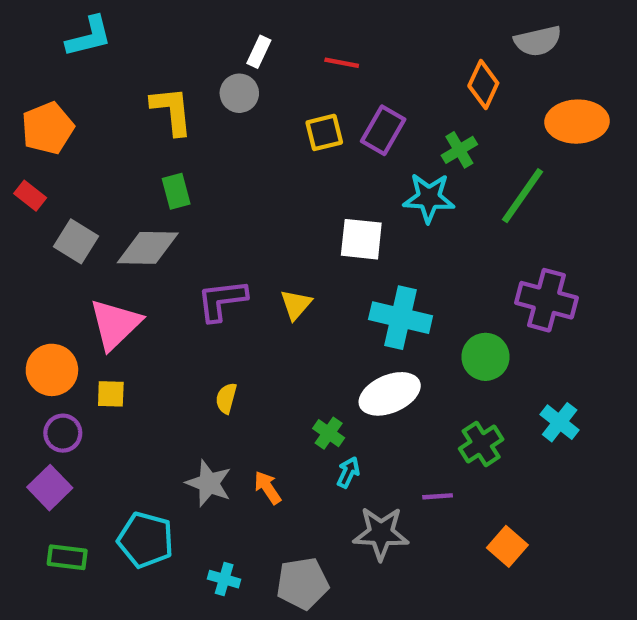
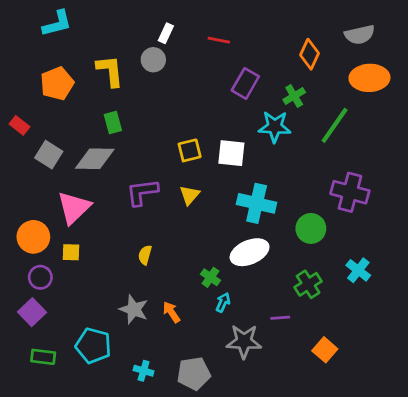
gray semicircle: (538, 41) -> (360, 35), moved
orange pentagon: (48, 128) -> (57, 83), moved
yellow square: (324, 132) -> (190, 150), moved

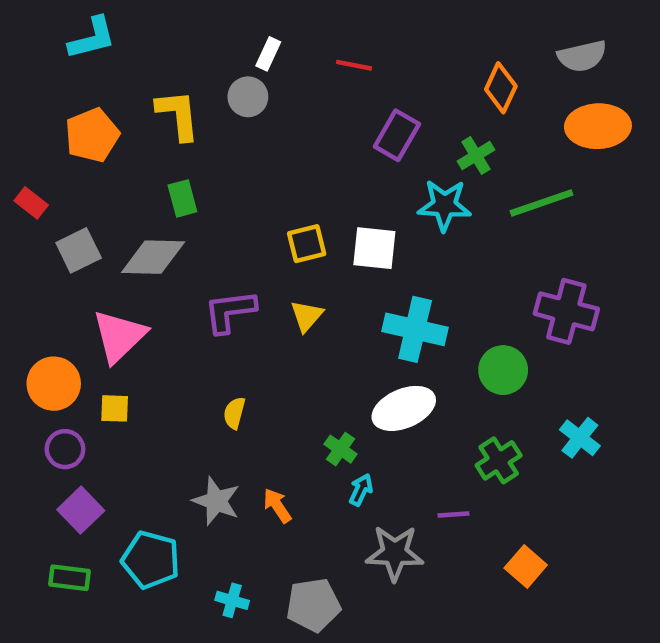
green line: (335, 125) -> (541, 203), turned 36
gray square: (49, 155) -> (79, 250), turned 32
purple square: (32, 312) -> (81, 510), moved

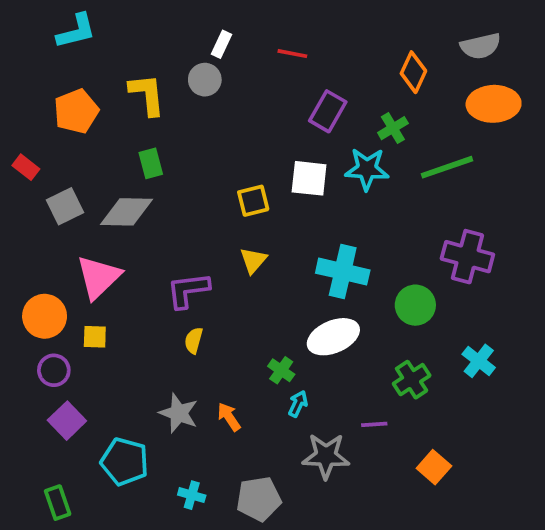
white square: (374, 248) -> (309, 178), moved
purple L-shape: (230, 311) -> (188, 290), moved
green rectangle: (70, 578) -> (58, 503), moved, turned 64

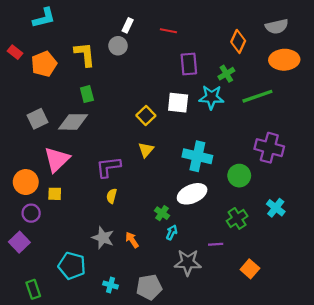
purple rectangle: (328, 111) -> (189, 64), turned -35
red rectangle: (26, 167) -> (15, 52), moved
yellow square: (253, 201) -> (146, 115), turned -30
purple square: (67, 421) -> (19, 242), moved

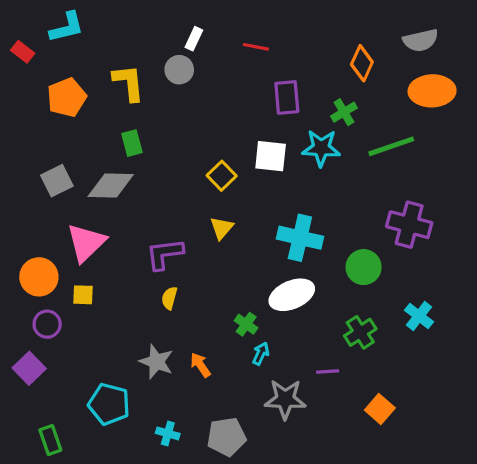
red rectangle: (15, 52) -> (23, 52), moved

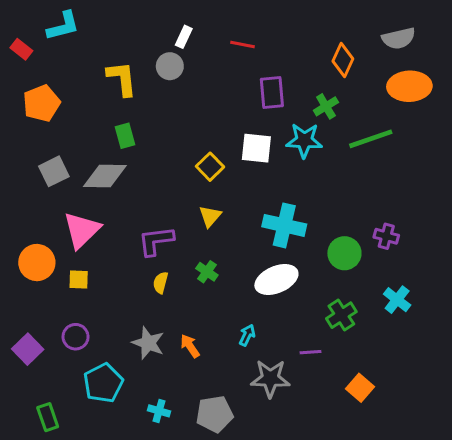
orange pentagon: (67, 97) -> (42, 103), moved
purple cross: (409, 225) -> (386, 236), moved, size x0.6
purple circle: (47, 324) -> (76, 337), moved
green cross: (246, 324) -> (207, 272), moved
cyan pentagon: (109, 404) -> (103, 383), turned 30

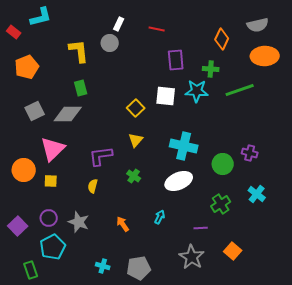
green cross: (326, 106) -> (211, 69), turned 35
yellow semicircle: (161, 283) -> (93, 186), moved
gray star: (148, 343) -> (79, 222), moved
gray star: (270, 378) -> (192, 257), moved, turned 30
cyan pentagon: (103, 383) -> (53, 247), moved

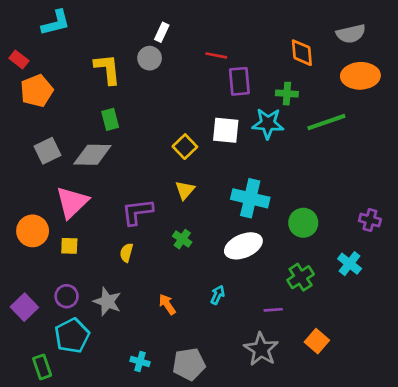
red line: (157, 29) -> (216, 55), moved
red rectangle: (14, 32) -> (19, 60), moved
orange diamond: (222, 39) -> (302, 53), turned -30
purple cross: (250, 153) -> (370, 220), moved

